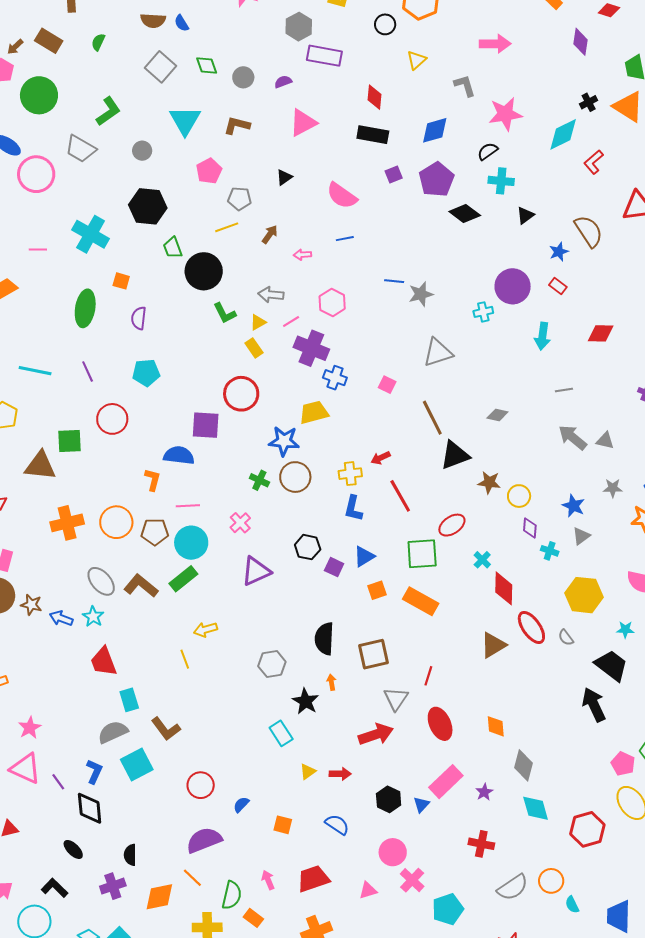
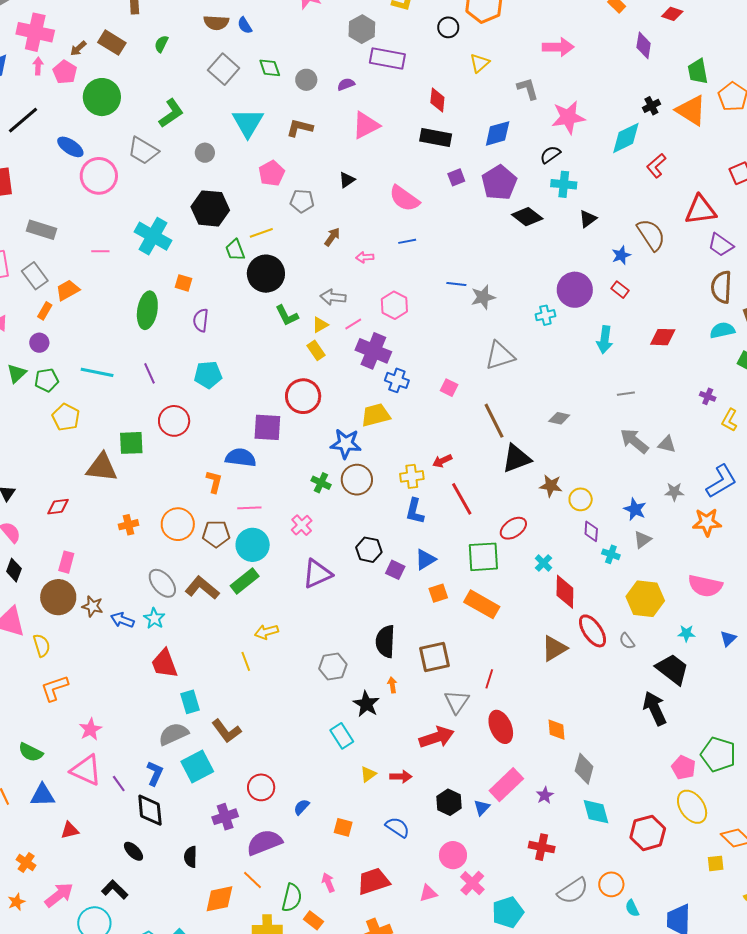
yellow line: (227, 227) -> (261, 233), moved
orange cross: (67, 523) -> (129, 525), size x0.6
purple cross: (113, 886) -> (225, 817), moved

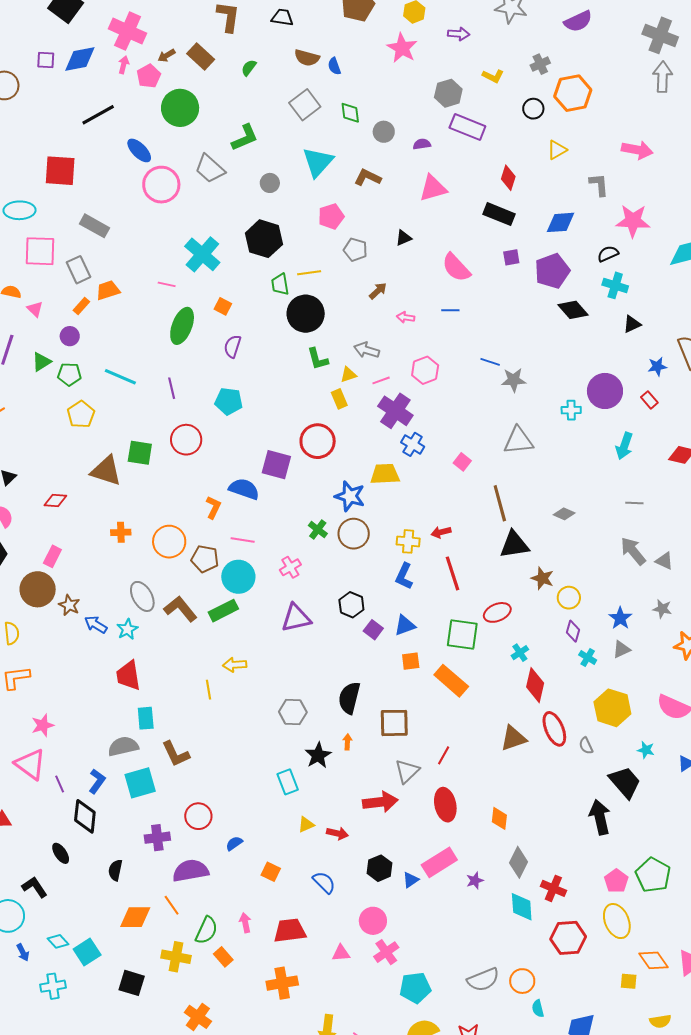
pink line: (100, 251) -> (167, 284), moved
red cross: (542, 847) -> (553, 888), moved

